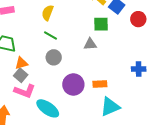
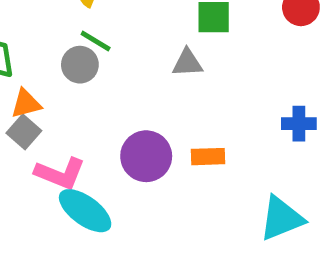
gray circle: (54, 57) -> (80, 65), moved
pink L-shape: (25, 91) -> (60, 173), moved
cyan triangle: (110, 107) -> (281, 218), moved

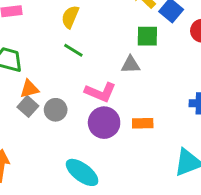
gray circle: (80, 65) -> (56, 110), moved
pink L-shape: (60, 173) -> (100, 92), moved
cyan ellipse: (85, 211) -> (82, 172), moved

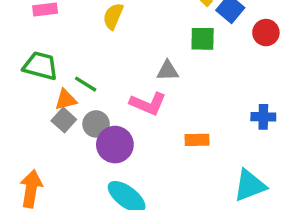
green line: (73, 50) -> (86, 84), moved
gray triangle: (130, 65) -> (168, 71), moved
purple circle: (104, 123) -> (115, 145), moved

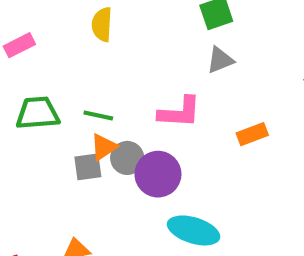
gray triangle: (168, 71) -> (220, 60), moved
orange triangle: (66, 100) -> (104, 147), moved
gray square: (64, 120) -> (88, 167), turned -30

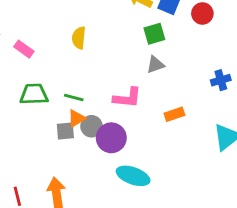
pink rectangle: (19, 45) -> (24, 49), turned 60

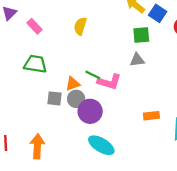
green line: (74, 98) -> (93, 75), moved
orange rectangle: (174, 114) -> (151, 116), moved
orange triangle: (76, 118) -> (73, 84), moved

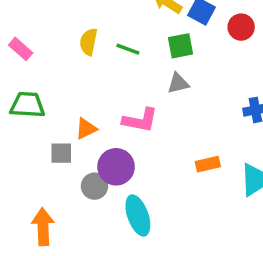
green line: (93, 75) -> (128, 49), moved
gray circle: (76, 99) -> (94, 186), moved
cyan ellipse: (101, 145) -> (138, 215), turned 45

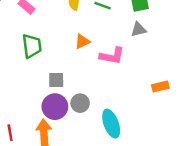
green trapezoid: (27, 105) -> (32, 46), turned 80
orange triangle: (86, 129) -> (82, 41), moved
purple circle: (116, 167) -> (55, 107), moved

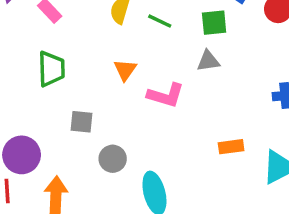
orange triangle: (82, 41) -> (125, 70), turned -35
purple circle: (55, 107) -> (22, 155), moved

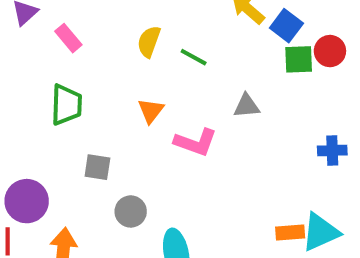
green square: (214, 23) -> (299, 59), moved
orange rectangle: (231, 147) -> (290, 233), moved

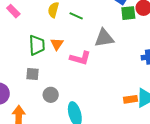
green trapezoid: (66, 105) -> (37, 45), moved
gray triangle: (246, 106) -> (104, 38), size x1.5

